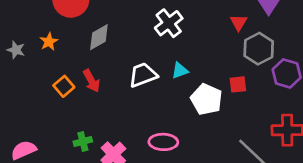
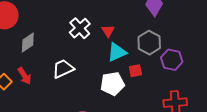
red triangle: (239, 22) -> (108, 31), moved
cyan triangle: (180, 71) -> (117, 52), moved, size x1.5
white pentagon: (206, 99) -> (112, 84), turned -30

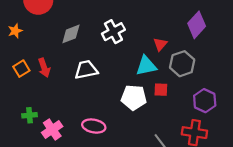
red triangle: (108, 31) -> (160, 44), moved
gray diamond: (28, 42) -> (71, 34), moved
purple hexagon: (172, 60) -> (205, 101), moved

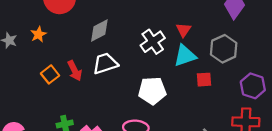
white cross: (113, 32) -> (153, 42), moved
red triangle: (160, 44) -> (183, 30), moved
white trapezoid: (86, 70) -> (105, 63), moved
white pentagon: (134, 97) -> (152, 91), moved

